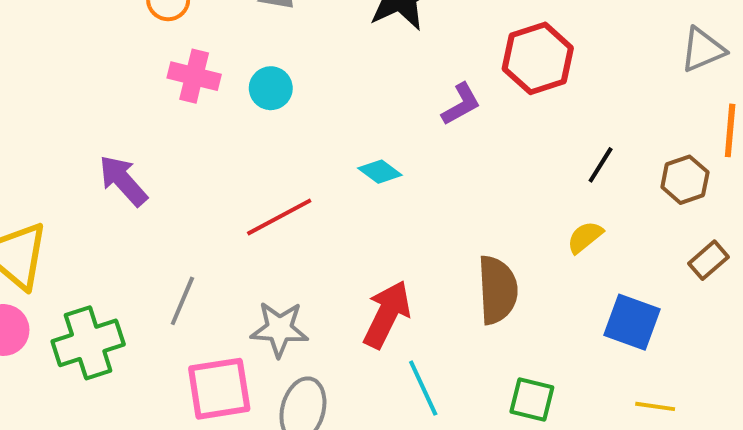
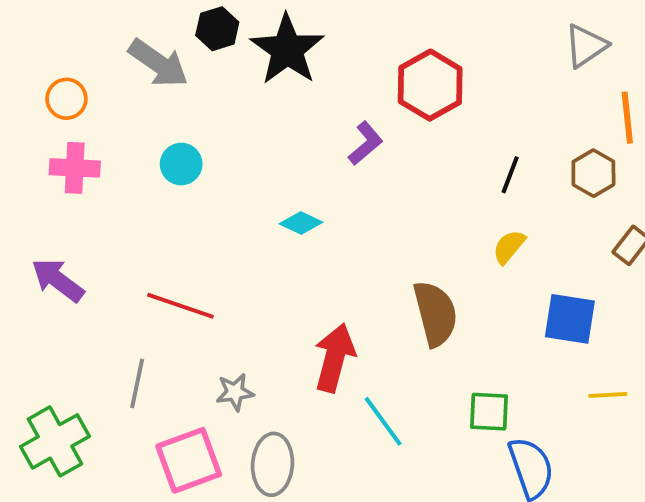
pink cross: (194, 76) -> (75, 168), moved
red line: (279, 217) -> (180, 306), moved, turned 58
gray star: (279, 329) -> (235, 392), size x0.7

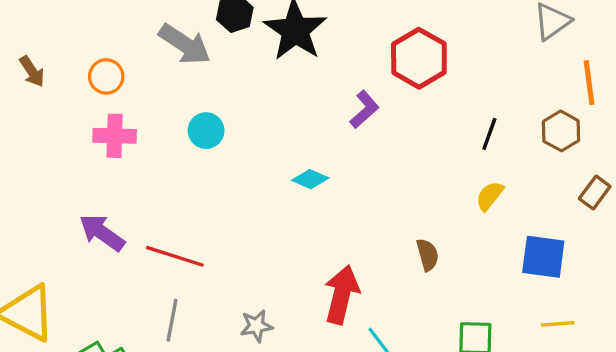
red line: (180, 306) -> (175, 256), moved
brown semicircle: (435, 314) -> (428, 255), size x0.6
yellow line: (608, 395) -> (558, 324), moved

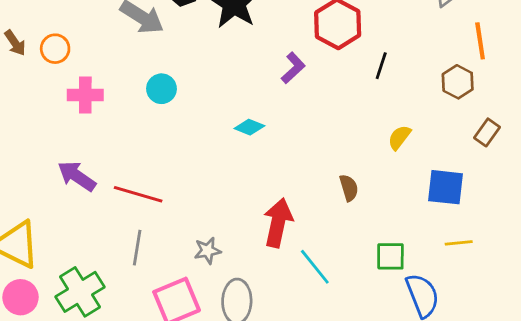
orange circle: (106, 76) -> (55, 49), moved
black line: (489, 134) -> (381, 66), moved

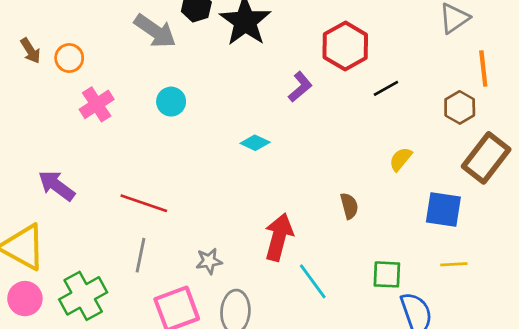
black line: (381, 66) -> (386, 88), turned 40
pink cross: (85, 95) -> (97, 104), turned -36
brown rectangle: (487, 132) -> (486, 158), size x1.8
purple arrow: (77, 176) -> (57, 186), moved

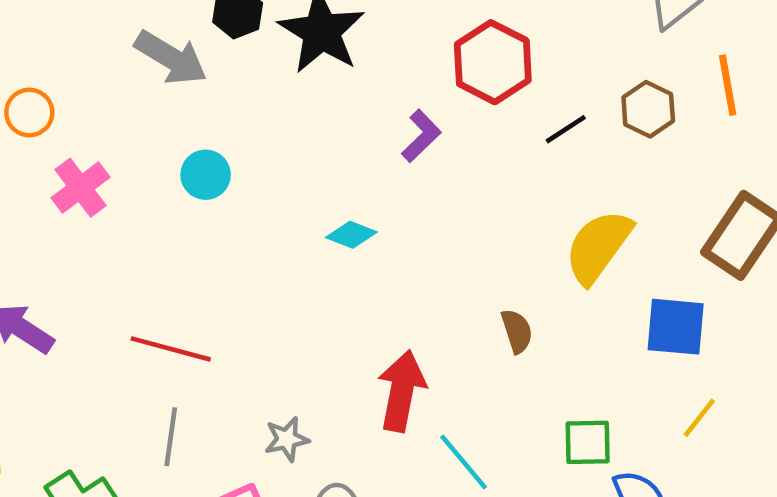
brown hexagon: (460, 107) -> (648, 109), moved
yellow semicircle: (401, 159) -> (598, 247), size x1.8
yellow line: (454, 264) -> (699, 418), turned -45

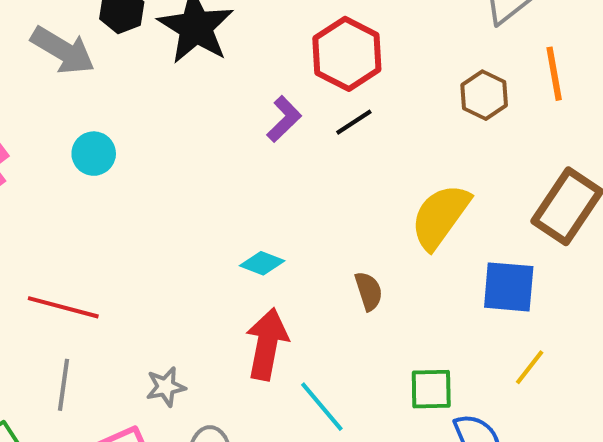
black line: (566, 129) -> (354, 122), moved
cyan diamond: (351, 235) -> (262, 263), moved

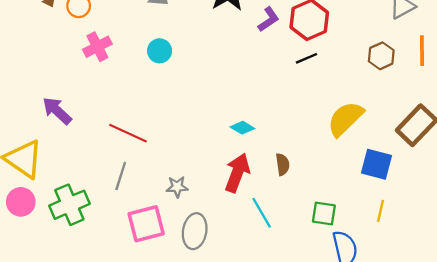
purple L-shape: (284, 119) -> (269, 19), moved
brown semicircle: (369, 291) -> (283, 164), moved
yellow line: (530, 367) -> (380, 211), turned -35

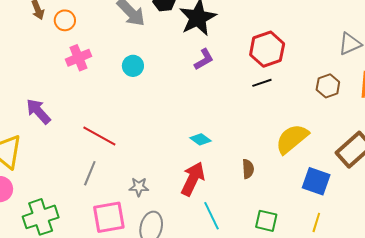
purple L-shape: (269, 19) -> (204, 59), moved
brown semicircle: (283, 164) -> (248, 169), moved
green cross: (69, 205) -> (41, 217), moved

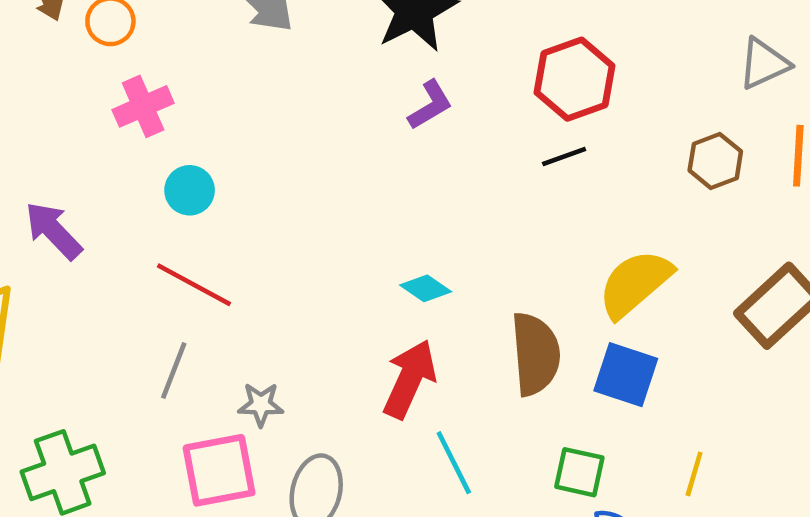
cyan circle: (133, 66) -> (190, 190), moved
brown semicircle: (248, 169) -> (535, 354), size x1.8
blue square: (316, 181) -> (626, 375), moved
gray star: (139, 187) -> (261, 405), moved

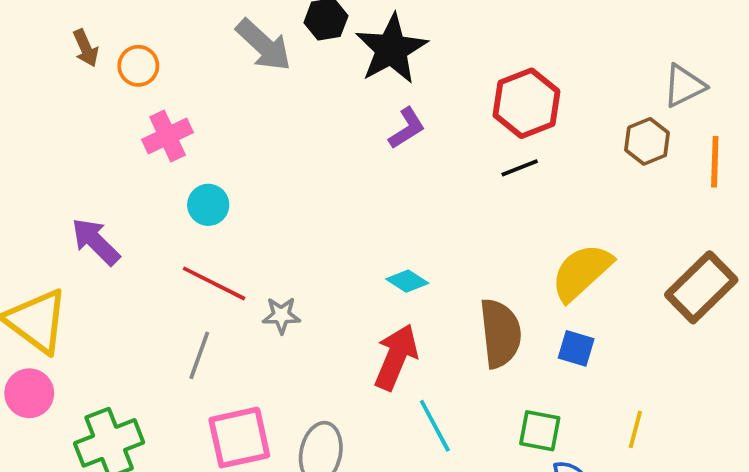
brown hexagon: (715, 161) -> (647, 141), moved
blue square: (626, 375) -> (576, 348), size x0.7
gray star: (261, 405) -> (281, 315), moved

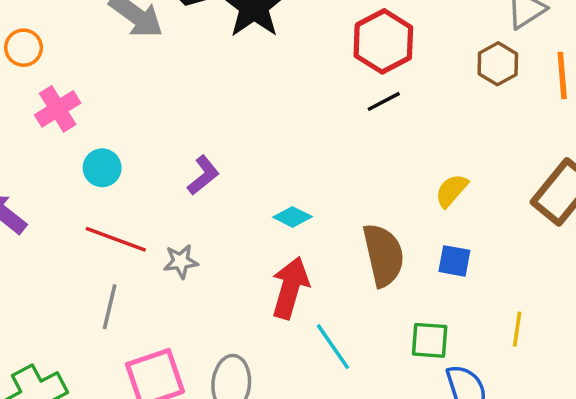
purple L-shape: (407, 128) -> (203, 175), moved
yellow semicircle: (582, 272) -> (451, 190), size x0.6

